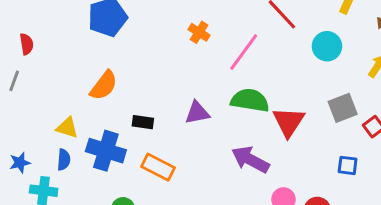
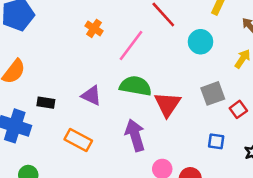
purple triangle: (197, 113) -> (91, 96), turned 35
purple arrow: (250, 160) -> (135, 135), turned 44
orange rectangle: (158, 167) -> (78, 140), moved

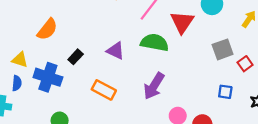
black rectangle: (46, 103) -> (76, 57), turned -56
red triangle: (167, 104) -> (182, 22), moved
purple arrow: (135, 135) -> (154, 86), turned -132

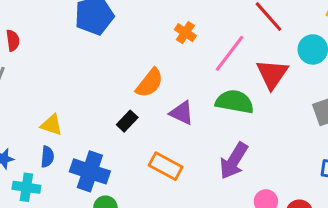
orange semicircle: (47, 29) -> (150, 83), moved
blue cross: (48, 77) -> (90, 171), moved

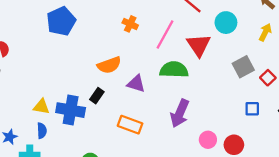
orange semicircle: (150, 83) -> (109, 65), turned 40
blue cross: (90, 171) -> (71, 110), moved

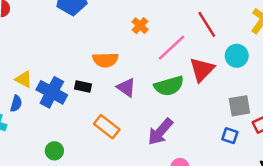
green semicircle: (174, 70) -> (169, 86), turned 144
black rectangle: (97, 96) -> (83, 87), turned 49
blue square: (252, 109) -> (230, 136), moved

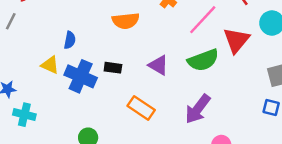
orange semicircle: (105, 60) -> (126, 21), moved
blue semicircle: (16, 103) -> (70, 40), moved

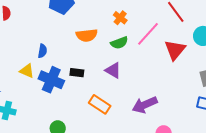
green semicircle: (203, 60) -> (119, 43), moved, size x0.7
purple arrow: (198, 109) -> (145, 105), turned 30

